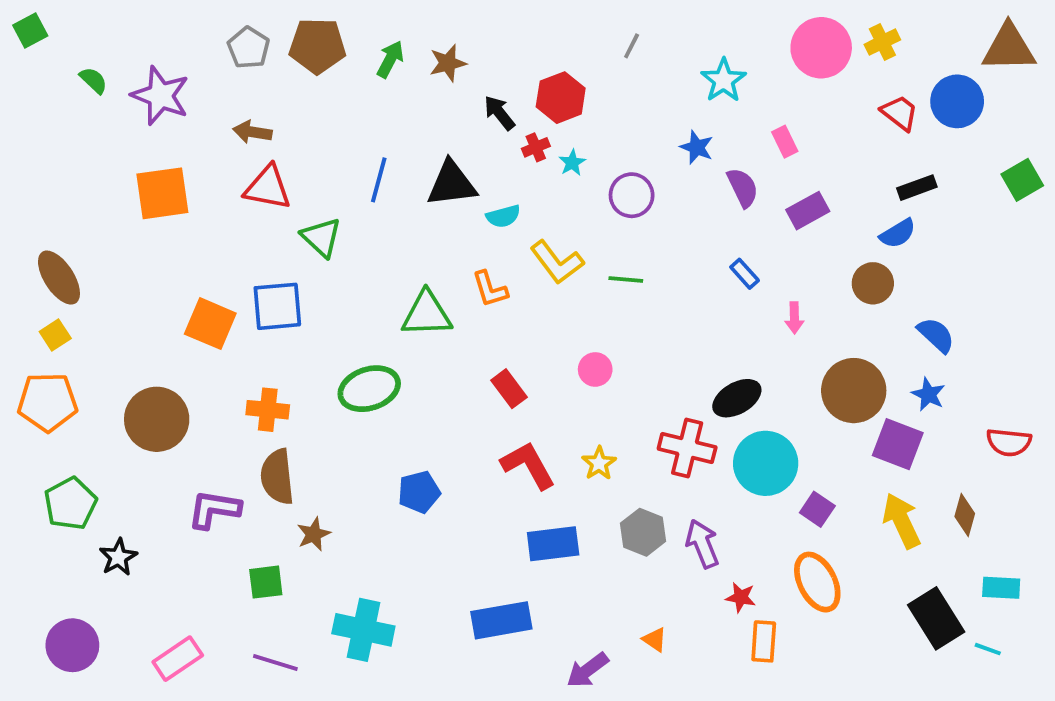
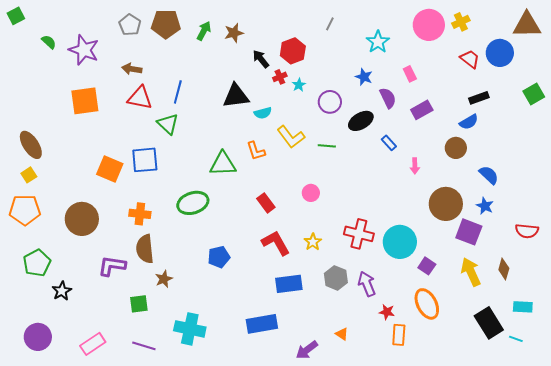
blue line: (379, 180) -> (178, 92), moved
black ellipse: (737, 398) -> (361, 121), moved

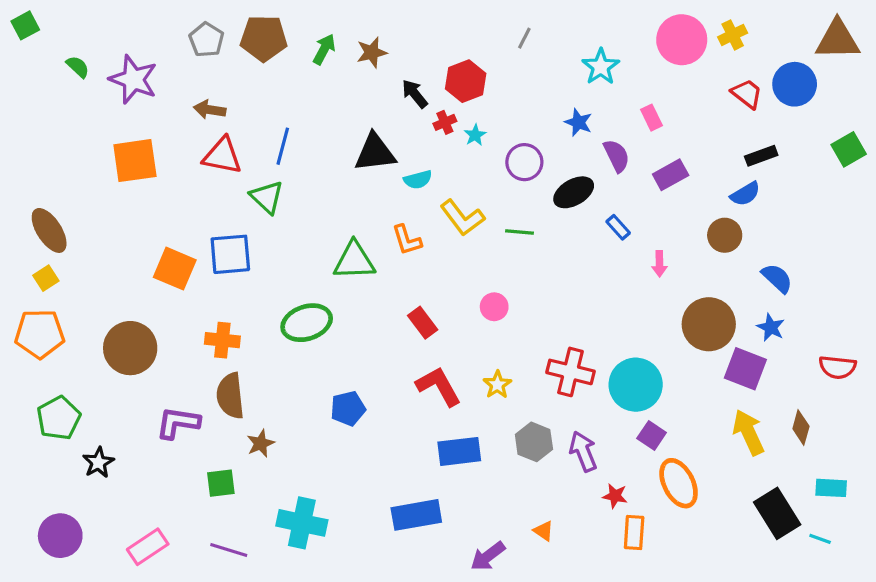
purple square: (427, 266) -> (652, 436), moved

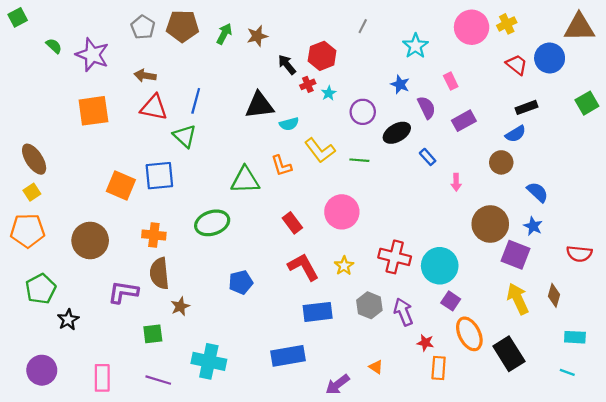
pink circle: (494, 307) -> (342, 212), size x1.8
black rectangle: (777, 513) -> (509, 354), moved
pink rectangle: (148, 547) -> (102, 378), turned -56

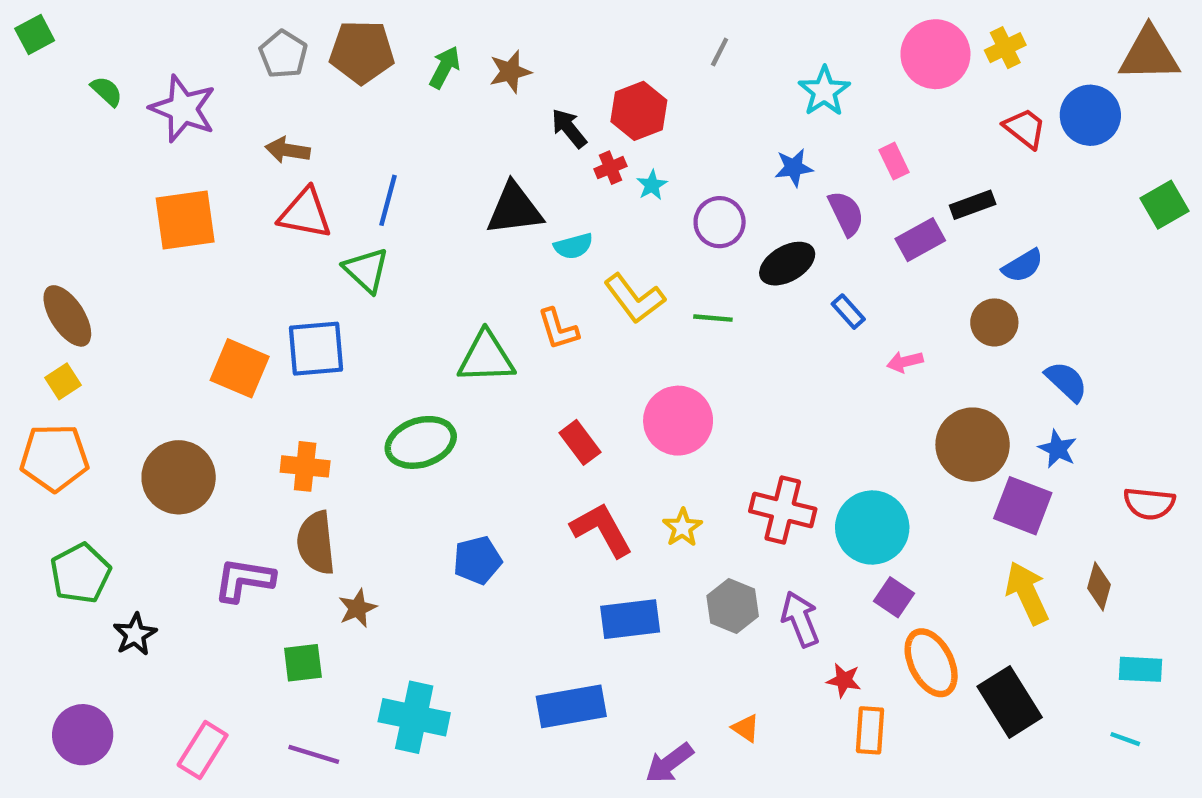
blue star: (400, 84) -> (794, 168), turned -30
black rectangle: (527, 107) -> (973, 205), moved
pink arrow: (456, 182) -> (905, 362), turned 77
pink rectangle: (102, 378) -> (203, 750), turned 32

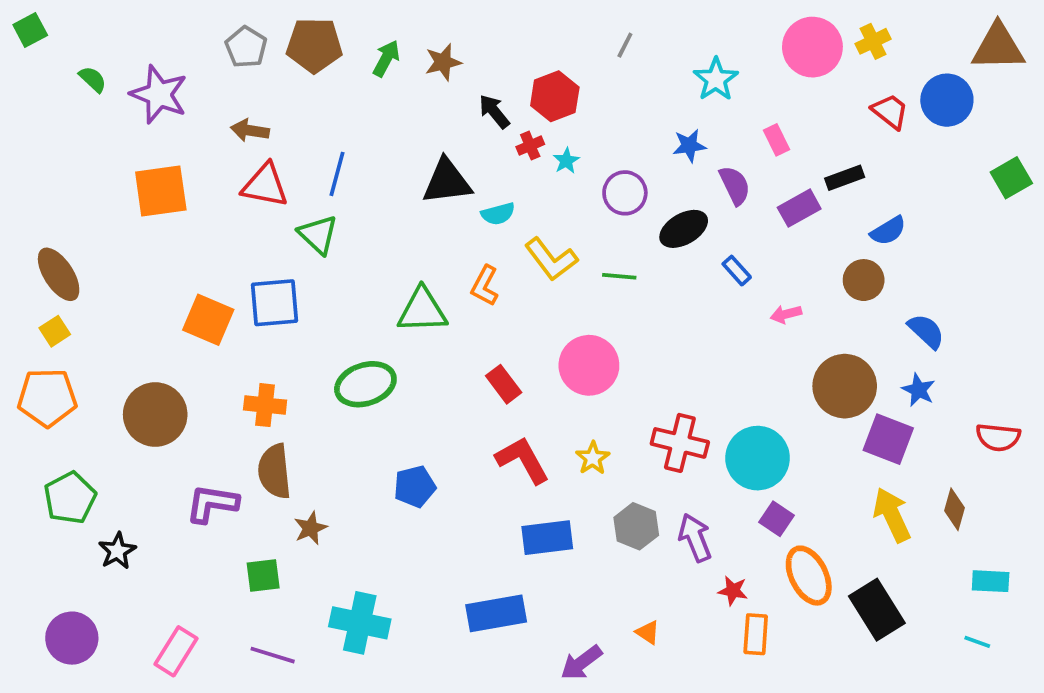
orange L-shape: (558, 329) -> (485, 286), turned 45

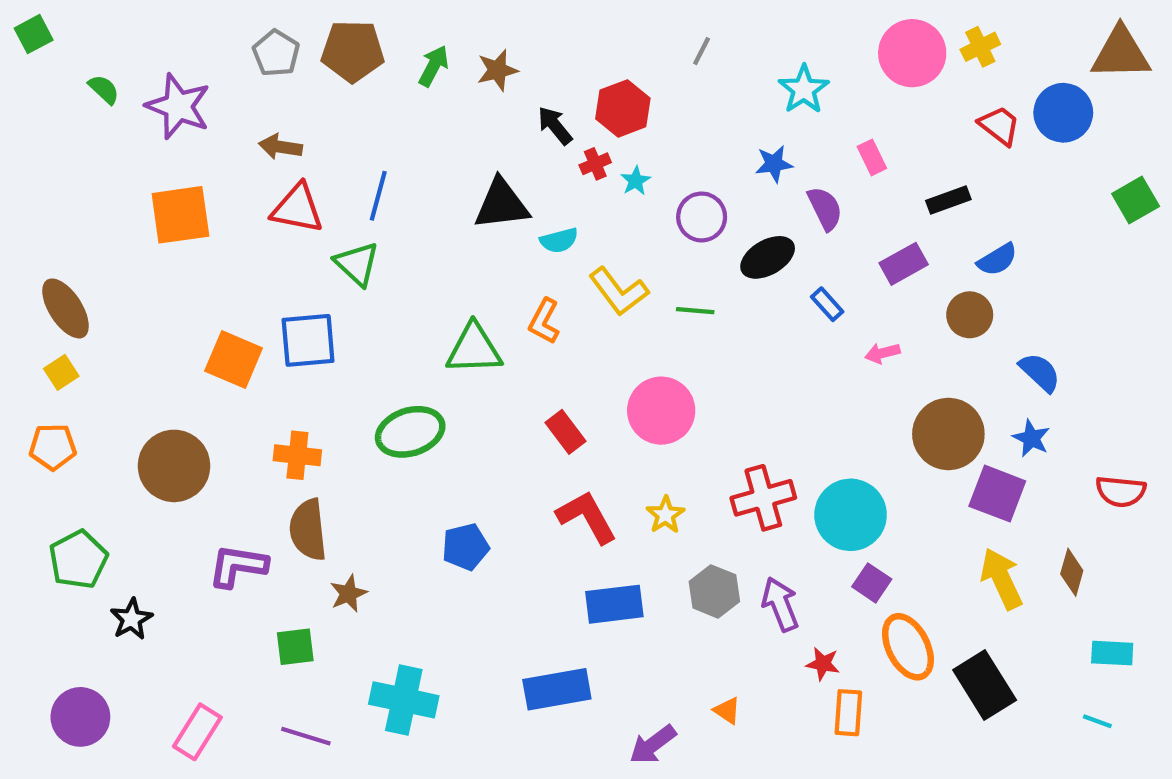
purple rectangle: (799, 208) -> (904, 264), moved
orange pentagon: (47, 397) -> (53, 447), size x0.7
red cross: (680, 443) -> (763, 498), turned -30

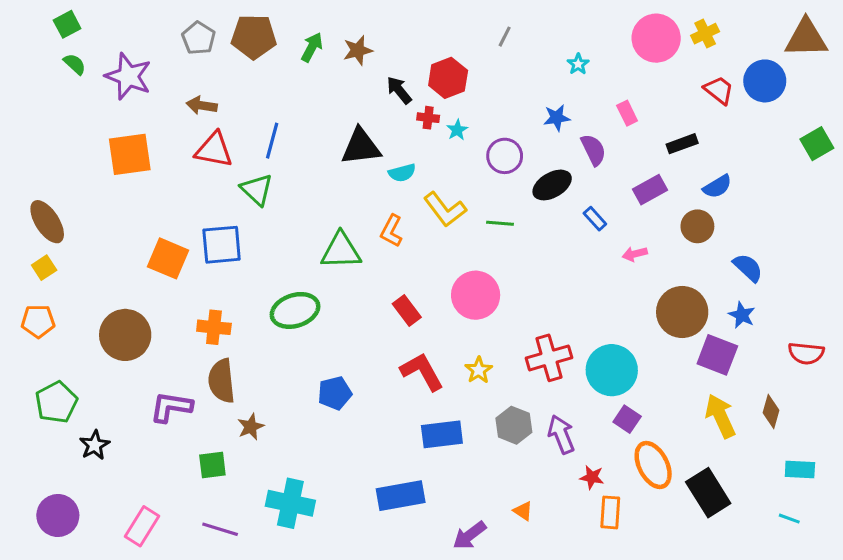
green square: (34, 34) -> (67, 24), moved
cyan star: (804, 89) -> (578, 64), size x0.6
red cross: (595, 164) -> (428, 118), turned 30

